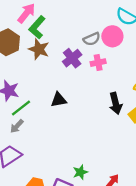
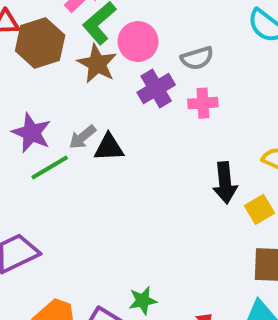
pink circle: (112, 36) -> (138, 42), moved
black triangle: (59, 100) -> (109, 147), moved
gray arrow: (17, 126) -> (82, 137), moved

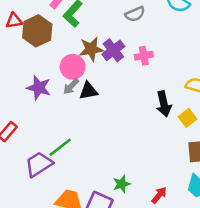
pink circle: (138, 42) -> (73, 67), moved
gray semicircle: (197, 58) -> (135, 14), moved
brown star: (97, 64) -> (91, 49), moved, turned -30
green line: (50, 168) -> (60, 147), moved

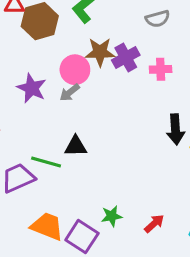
black triangle: (88, 91) -> (76, 146), moved
green line: (60, 147) -> (46, 162), turned 45
red arrow: (159, 195) -> (154, 224), moved

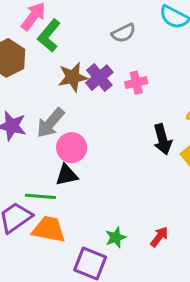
pink circle: (75, 70) -> (72, 148), moved
gray arrow: (70, 92) -> (50, 123), size x1.5
orange trapezoid: (47, 226) -> (49, 229), moved

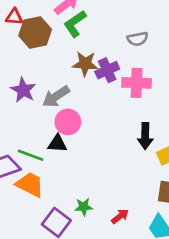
pink cross: (136, 83) -> (137, 83), size x1.5

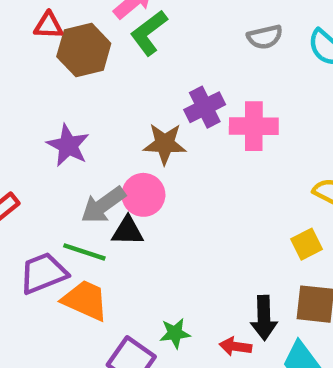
gray semicircle: (138, 39) -> (265, 37), moved
brown star: (85, 64) -> (165, 144), moved
gray arrow: (56, 96) -> (103, 205), moved
black arrow: (145, 136) -> (264, 318), moved
red arrow: (120, 216) -> (235, 346), turned -132

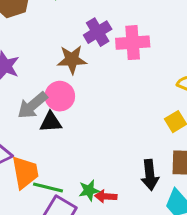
green line: (84, 252) -> (48, 187), moved
orange trapezoid: (85, 300) -> (25, 172), turned 60
red arrow: (235, 346) -> (106, 196), moved

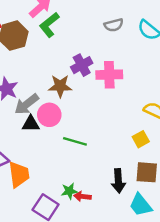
gray arrow: (32, 105) -> (27, 104), moved
black triangle: (51, 122) -> (31, 124), moved
green line: (48, 187) -> (75, 141), moved

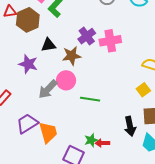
gray arrow: (27, 104) -> (48, 89), moved
black triangle: (31, 124) -> (48, 45), moved

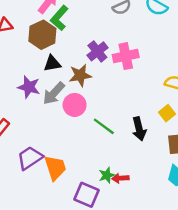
brown hexagon: (28, 20) -> (42, 35), moved
gray arrow: (48, 89) -> (54, 93), moved
green line: (90, 99) -> (104, 126), turned 30
black arrow: (130, 126) -> (139, 129), moved

